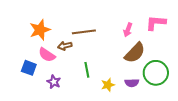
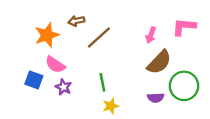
brown line: (84, 32) -> (99, 37), turned -35
brown arrow: (65, 46) -> (76, 21), moved
purple star: (54, 82) -> (63, 87), moved
yellow star: (108, 85) -> (111, 106), moved

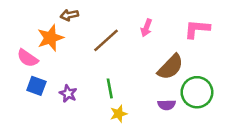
brown arrow: (76, 21) -> (69, 15), moved
pink arrow: (151, 35) -> (146, 28), moved
pink semicircle: (55, 65) -> (28, 58), moved

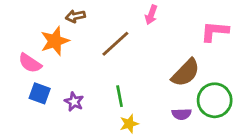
pink arrow: (146, 28) -> (151, 15), moved

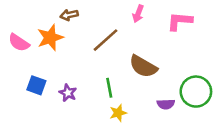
pink L-shape: (215, 31) -> (180, 21), moved
pink semicircle: (30, 63) -> (19, 43), moved
brown semicircle: (186, 73) -> (143, 66), moved, turned 76

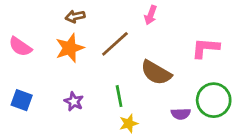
pink L-shape: (180, 21) -> (205, 48), moved
orange star: (50, 38) -> (70, 48), moved
blue square: (36, 85) -> (22, 100), moved

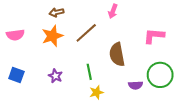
pink semicircle: (20, 47) -> (15, 35), turned -42
brown semicircle: (156, 73) -> (117, 54), turned 50

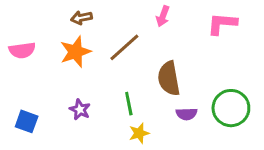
pink L-shape: (154, 36) -> (222, 24), moved
blue square: (16, 75) -> (27, 121), moved
purple semicircle: (135, 85) -> (187, 114), moved

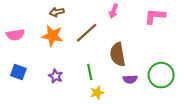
orange star: (75, 52) -> (53, 36), turned 30
blue square: (27, 121) -> (18, 72), moved

